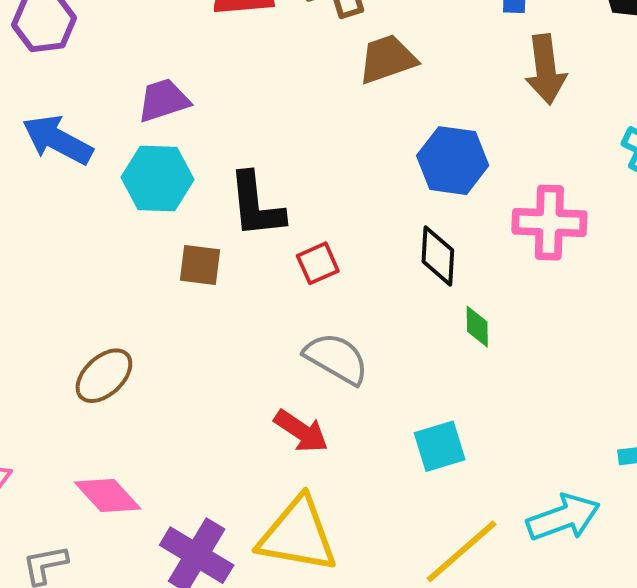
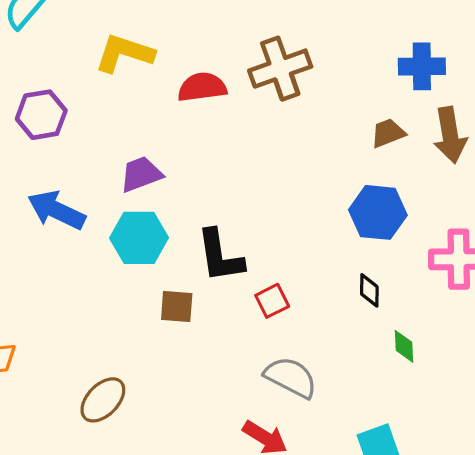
brown trapezoid: (387, 59) -> (388, 133), moved, size x0.7
black diamond: (438, 256) -> (369, 290), size x0.7

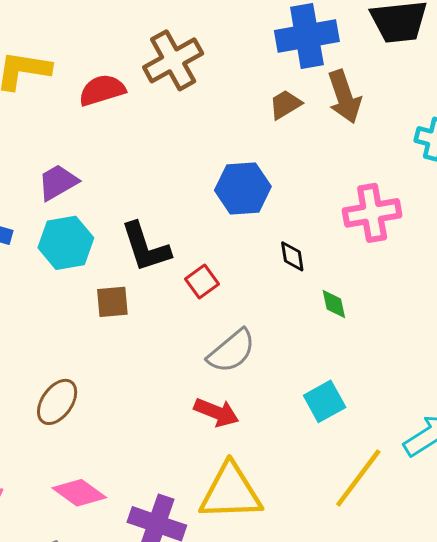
blue cross: (422, 66) -> (307, 36), size x1.4
blue hexagon: (378, 212) -> (243, 188), moved
gray semicircle: (291, 377) -> (232, 351), turned 122

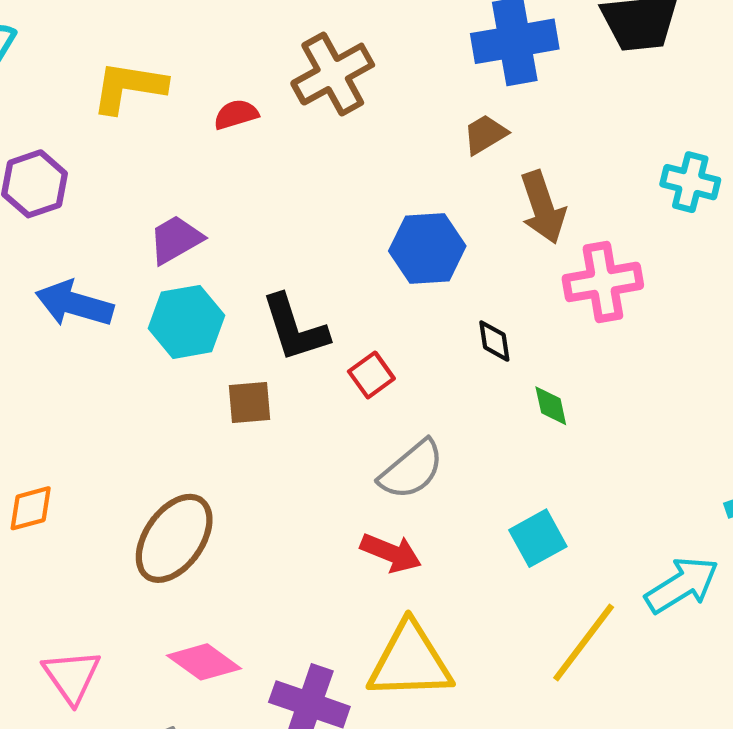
red semicircle: (102, 90) -> (236, 114), size x0.7
brown arrow: (344, 97) -> (543, 207), moved
brown ellipse: (57, 402) -> (174, 538), size x1.4

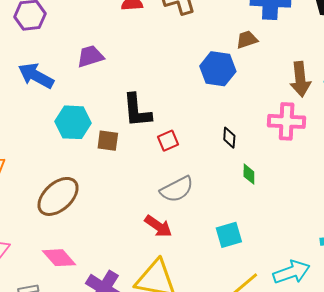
brown arrow: (543, 207) -> (300, 79), moved
blue hexagon: (427, 248) -> (218, 69), moved
cyan hexagon: (186, 322) -> (73, 122), moved

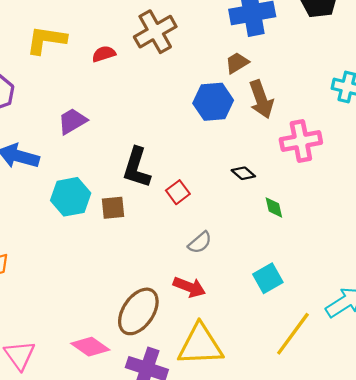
brown arrow: (300, 79) -> (261, 99), moved
black L-shape: (137, 110) -> (137, 168), turned 36
black diamond: (229, 138) -> (243, 173), turned -40
gray semicircle: (177, 189) -> (200, 243), size x0.7
brown ellipse: (58, 196) -> (138, 311), moved

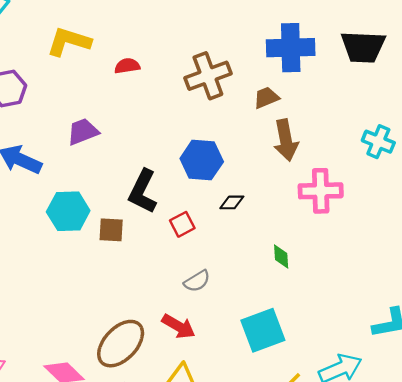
brown cross: (155, 32) -> (208, 76), moved
blue hexagon: (213, 102) -> (202, 160), moved
black diamond: (243, 173) -> (232, 202), moved, turned -50
cyan square: (268, 278) -> (263, 330), size x1.4

